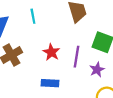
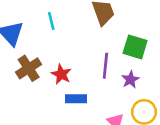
red star: (51, 52) -> (61, 74), moved

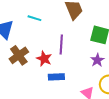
cyan line: (51, 21) -> (34, 18), turned -56
purple line: (105, 66) -> (61, 45), moved

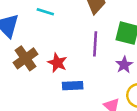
purple line: (61, 45) -> (95, 44), moved

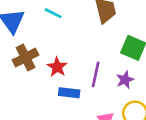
purple line: (95, 44) -> (96, 74), moved

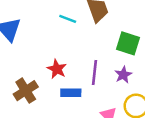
cyan line: (53, 13) -> (68, 19), moved
brown cross: (26, 57) -> (26, 91), moved

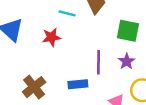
red star: (57, 69) -> (51, 37), moved, turned -30

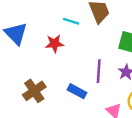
blue rectangle: (78, 84) -> (77, 91), turned 30

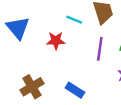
purple line: (99, 71) -> (100, 49), moved

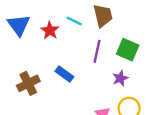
red star: (56, 41) -> (50, 30), moved, turned 30
blue rectangle: (75, 90) -> (64, 74), moved

